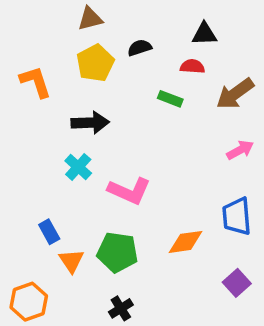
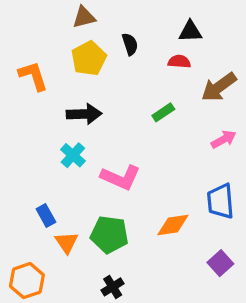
black semicircle: (140, 48) -> (130, 44), turned 90
green rectangle: (170, 99) -> (163, 112), moved, turned -55

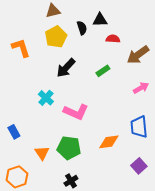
black triangle: (190, 31) -> (100, 20), moved
black arrow: (84, 114) -> (66, 68), moved, turned 135
blue rectangle: (46, 216) -> (14, 132), moved

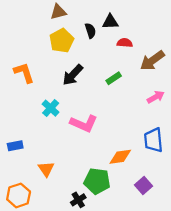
orange L-shape: (21, 48) -> (24, 73), moved
blue rectangle: (14, 132) -> (15, 146), turned -72
green pentagon: (69, 148) -> (97, 181), moved
purple square: (139, 166) -> (143, 186), moved

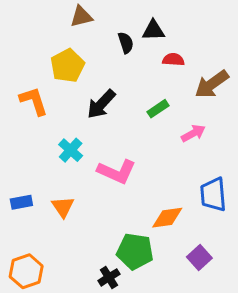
yellow pentagon: (62, 41) -> (67, 66), moved
pink arrow: (156, 97) -> (193, 133), moved
orange triangle: (46, 169) -> (63, 207), moved

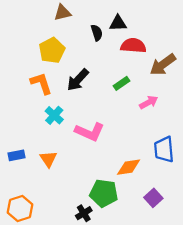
red semicircle: (173, 60) -> (133, 46), size x1.5
orange L-shape: (34, 101) -> (41, 83), moved

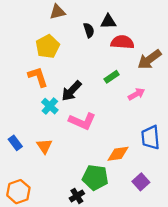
black arrow: (78, 80) -> (71, 91), moved
blue rectangle: (16, 155) -> (15, 143), turned 64

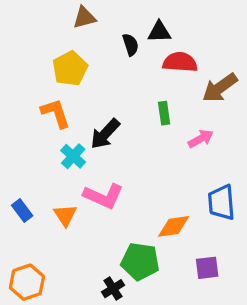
green rectangle: (112, 77) -> (164, 113), turned -64
pink L-shape: (82, 121) -> (103, 196), moved
purple square: (141, 182) -> (207, 268), turned 35

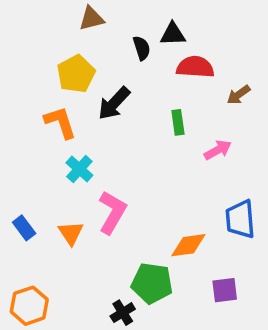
brown arrow: (220, 88) -> (239, 95), size x0.6
black arrow: (105, 134) -> (114, 103), moved
pink L-shape: (103, 196) -> (112, 212), turned -84

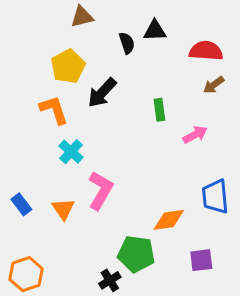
red semicircle: (195, 67) -> (206, 51), moved

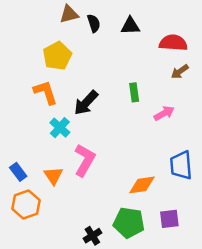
black semicircle: (127, 43) -> (94, 23), moved
black arrow: (102, 93) -> (86, 103), moved
green pentagon: (136, 254) -> (129, 223), moved
orange hexagon: (26, 274) -> (26, 204), moved

